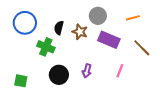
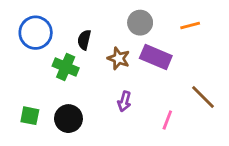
brown star: (80, 32) -> (119, 58), moved
brown line: (142, 48) -> (203, 97), moved
pink line: (120, 71) -> (167, 120), moved
black circle: (59, 75) -> (68, 119), moved

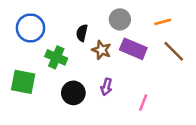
black semicircle: (84, 40) -> (82, 33), moved
brown line: (203, 97) -> (174, 51), moved
green square: (30, 116) -> (23, 82), moved, size x1.5
black circle: (68, 119) -> (73, 93), moved

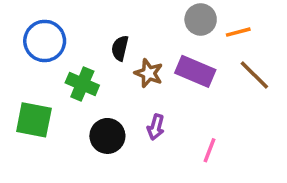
gray circle: (120, 19) -> (201, 19), moved

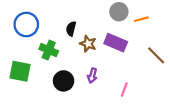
brown line: (254, 75) -> (156, 55), moved

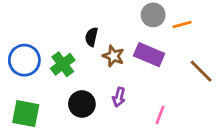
blue circle: (26, 24) -> (24, 60), moved
green cross: (49, 50) -> (63, 64), turned 30
green square: (20, 71) -> (26, 114), moved

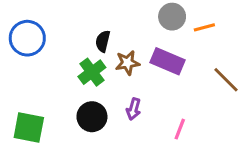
brown star: (113, 56) -> (127, 63), turned -30
blue circle: (24, 60) -> (27, 38), moved
green cross: (63, 64) -> (92, 72), moved

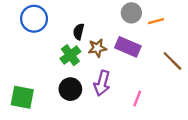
blue circle: (27, 38) -> (34, 19), moved
purple arrow: (134, 109) -> (102, 83), size x1.5

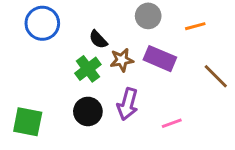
gray circle: (131, 13) -> (148, 16), moved
black semicircle: (79, 32) -> (98, 39), turned -56
pink line: (137, 98) -> (172, 123), turned 49

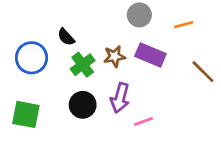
blue circle: (42, 23) -> (31, 58), moved
black semicircle: (98, 39) -> (66, 37), moved
pink line: (172, 123) -> (143, 121), moved

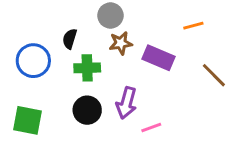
gray circle: (139, 15) -> (110, 15), moved
black semicircle: (66, 37) -> (70, 39), turned 60
brown star: (114, 56) -> (121, 43), moved
green cross: (83, 65) -> (87, 68), turned 35

